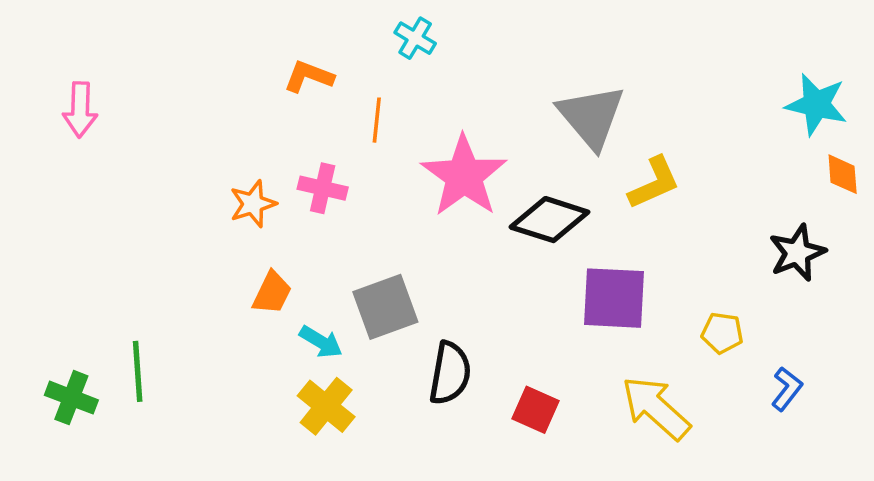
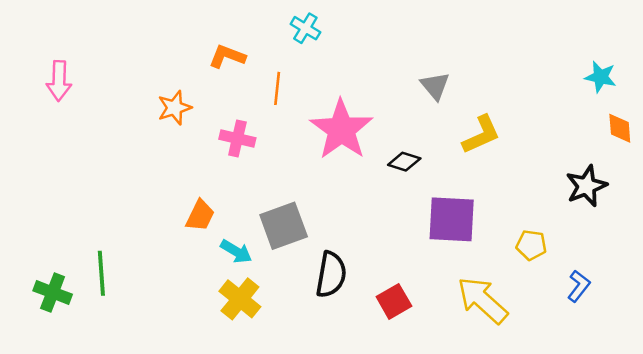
cyan star: (816, 104) -> (601, 77), size x0.7
gray triangle: (591, 117) -> (435, 86), size x0.6
orange star: (253, 204) -> (175, 108), moved
black diamond: (549, 220) -> (404, 162), size x0.6
red square: (535, 410) -> (394, 301), turned 36

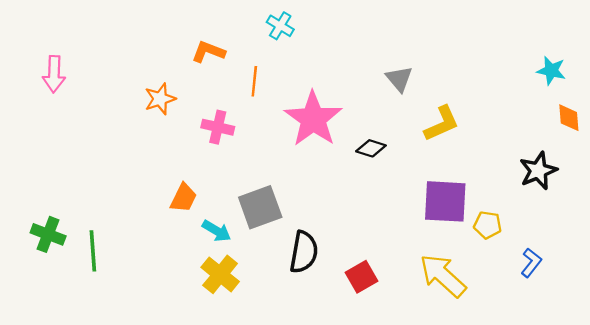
purple square: (452, 219) -> (445, 201), moved
green cross: (53, 292) -> (48, 234), moved

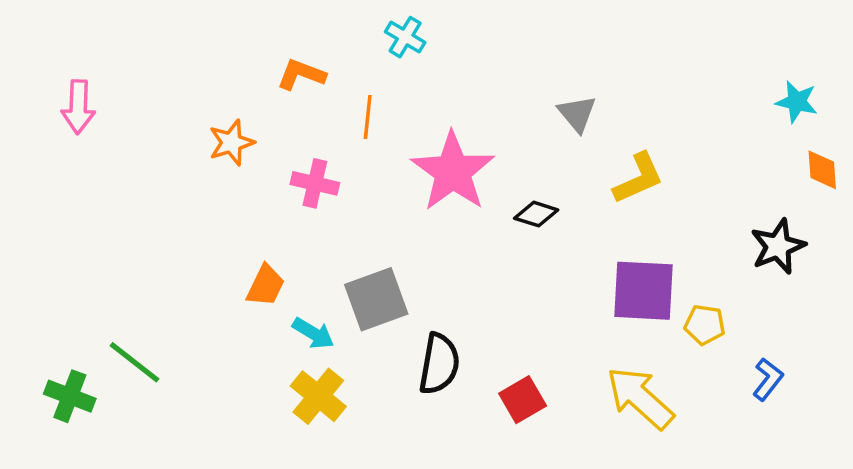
green cross: (48, 234) -> (70, 396), moved
green line: (93, 251) -> (134, 362), turned -48

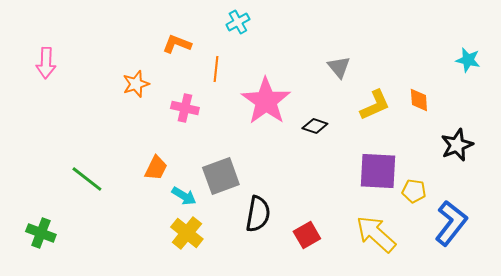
cyan cross: (405, 37) -> (238, 22), turned 30
orange diamond: (822, 170) -> (419, 100), moved
green line: (134, 362) -> (87, 179), moved
blue L-shape: (768, 379) -> (451, 223), size x1.8

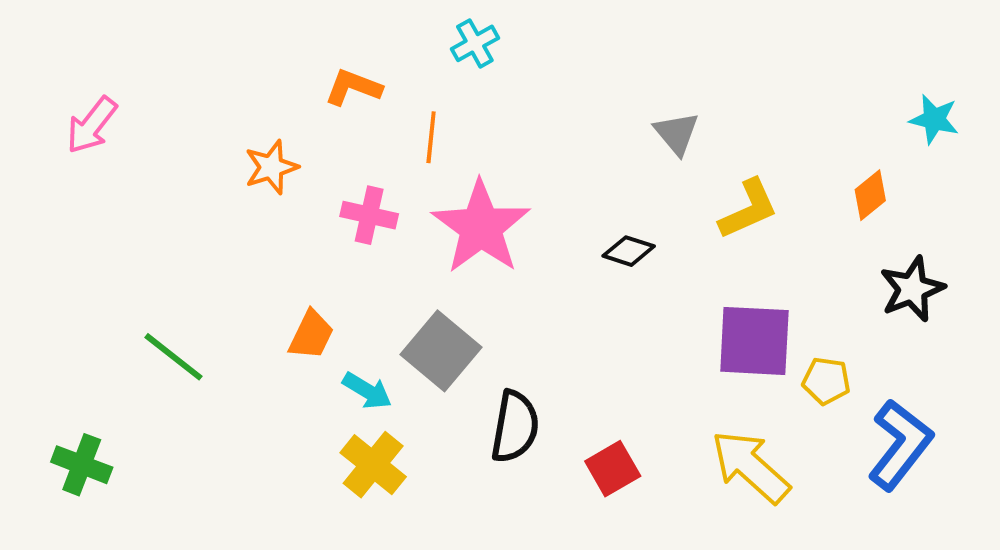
pink arrow: (46, 63) -> (92, 125), turned 36
orange diamond: (419, 100) -> (870, 195), moved, turned 55
pink star: (266, 101) -> (481, 227), moved
gray square: (221, 176) -> (441, 351), turned -30

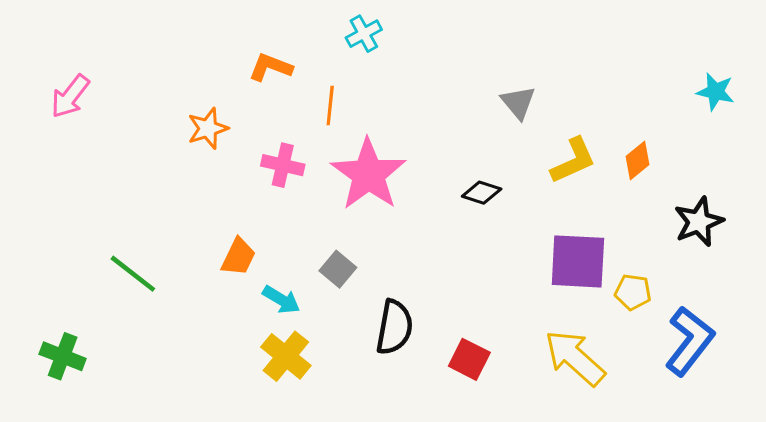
orange diamond: (870, 195) -> (638, 161), moved
gray square: (441, 351) -> (338, 269), size x0.6
red square: (613, 469) -> (469, 359), turned -33

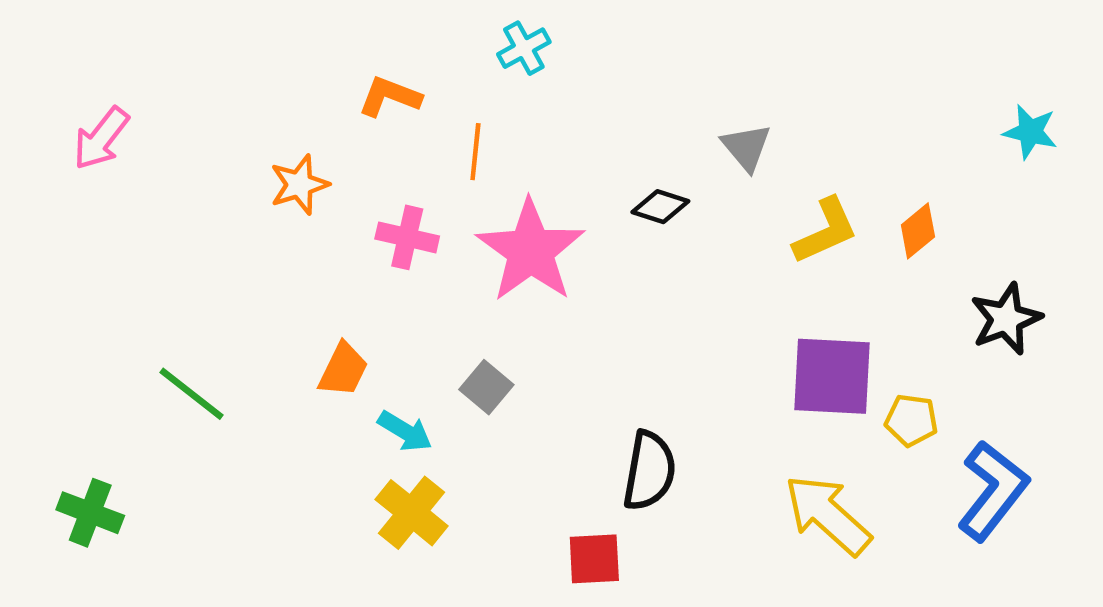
black diamond: (482, 193) -> (660, 207), moved
black semicircle: (394, 327) -> (649, 471), moved
red square: (469, 359) -> (594, 559), moved, turned -30

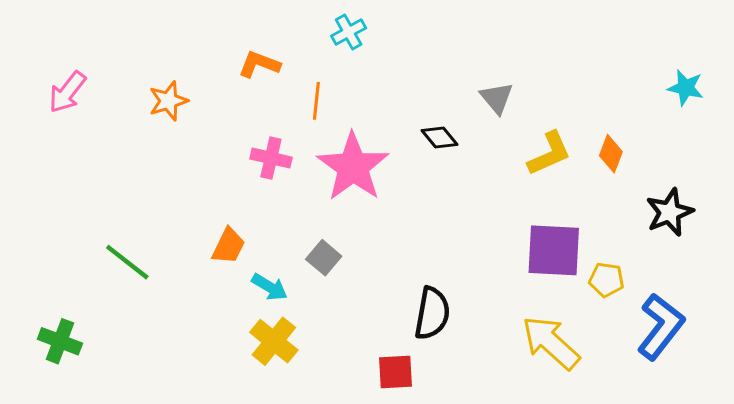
orange star: (299, 185) -> (168, 101), moved
black diamond: (660, 207) -> (439, 138), turned 33
orange diamond: (918, 231) -> (611, 154), turned -30

